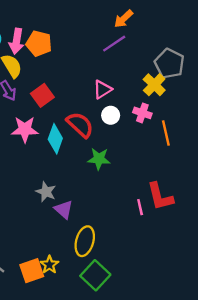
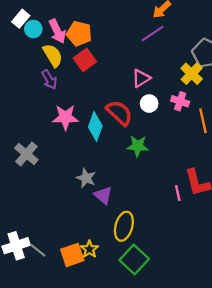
pink arrow: (17, 41) -> (57, 31), turned -35
red square: (42, 95) -> (85, 60), moved

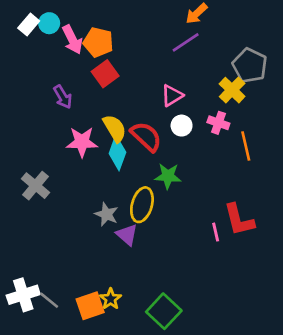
cyan circle: (33, 29) -> (49, 23), moved
yellow semicircle: (53, 55) -> (115, 128), moved
yellow ellipse: (124, 226) -> (142, 205), moved

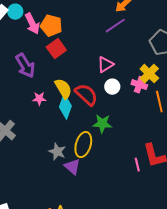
yellow cross: (232, 90) -> (149, 74), moved
purple arrow: (63, 97) -> (25, 66), size x1.4
pink star: (82, 142) -> (39, 99), size x0.6

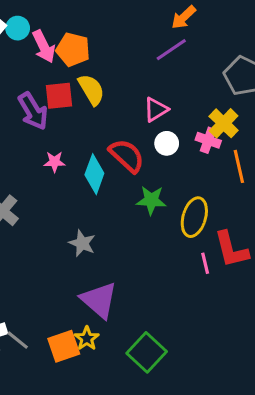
red square: (56, 49) -> (59, 96), moved, turned 30
yellow semicircle: (63, 89) -> (91, 90), moved
yellow ellipse: (83, 145) -> (194, 217), moved
purple triangle: (72, 167) -> (99, 300), moved, size x1.5

